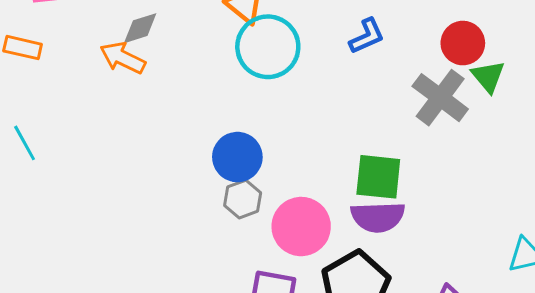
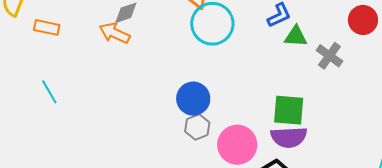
red circle: (463, 43) -> (363, 20), moved
green triangle: (488, 76) -> (296, 36), moved, turned -45
gray cross: (440, 98) -> (329, 56), size x0.7

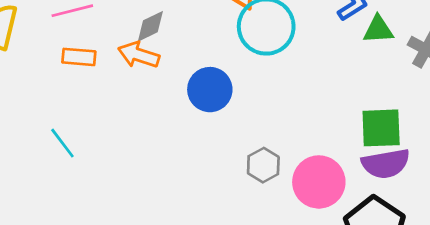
orange rectangle: (47, 27) -> (79, 57), moved
blue circle: (193, 99) -> (210, 90), moved

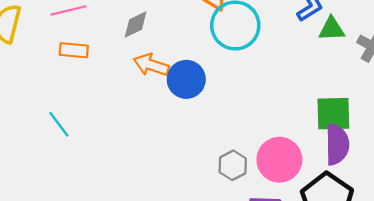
orange arrow: (139, 55) -> (151, 65), moved
purple semicircle: (386, 164) -> (337, 144), turned -81
gray hexagon: (263, 165) -> (233, 165), moved

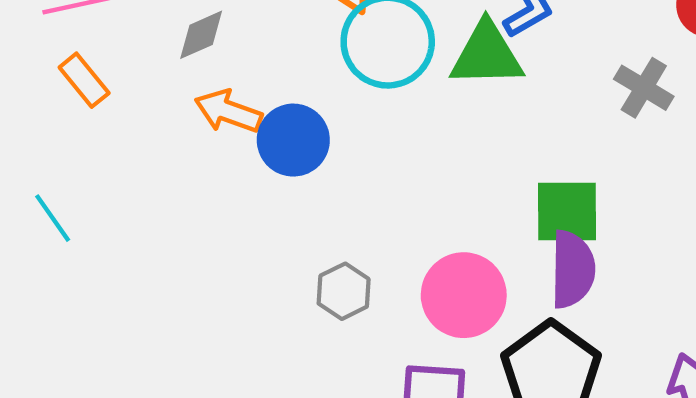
green triangle: (332, 29) -> (487, 55), moved, size x1.5
orange rectangle: (74, 50) -> (84, 80), turned 44
gray hexagon: (233, 165) -> (344, 291), moved

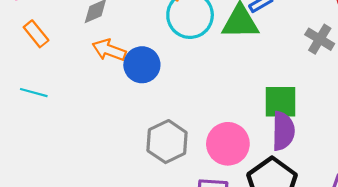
cyan line: (53, 218) -> (34, 93), moved, turned -40
gray hexagon: (344, 291) -> (167, 142), size x1.5

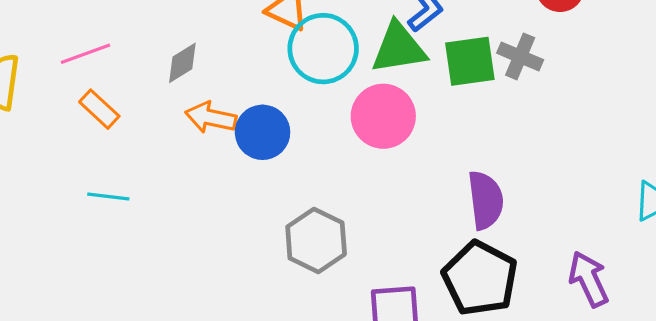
green square: (280, 102) -> (470, 61), moved
pink circle: (228, 144) -> (383, 116), moved

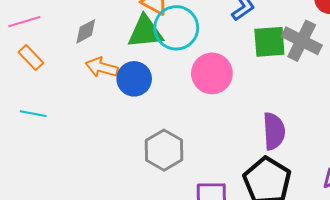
green triangle: (399, 48) -> (145, 32), moved
gray cross: (520, 56) -> (302, 41), size x1.4

